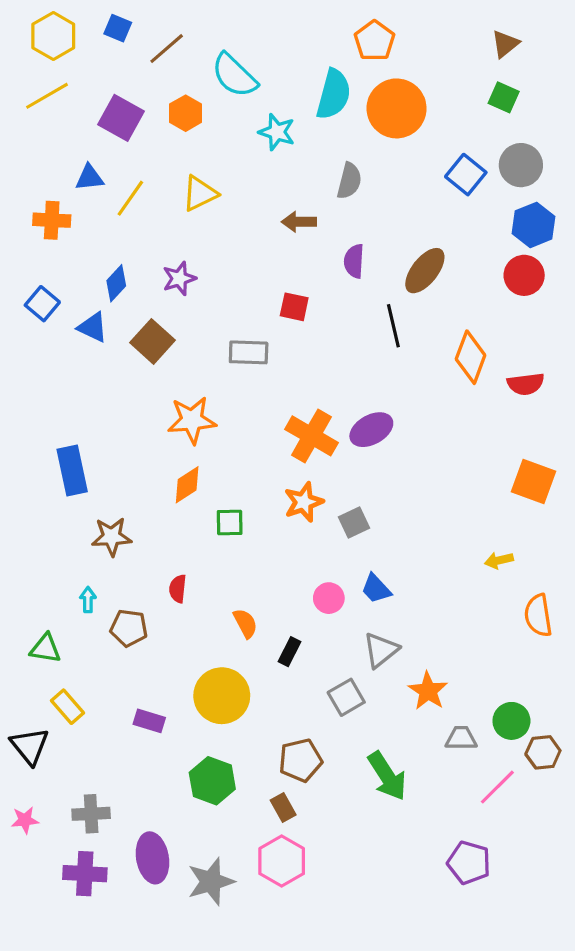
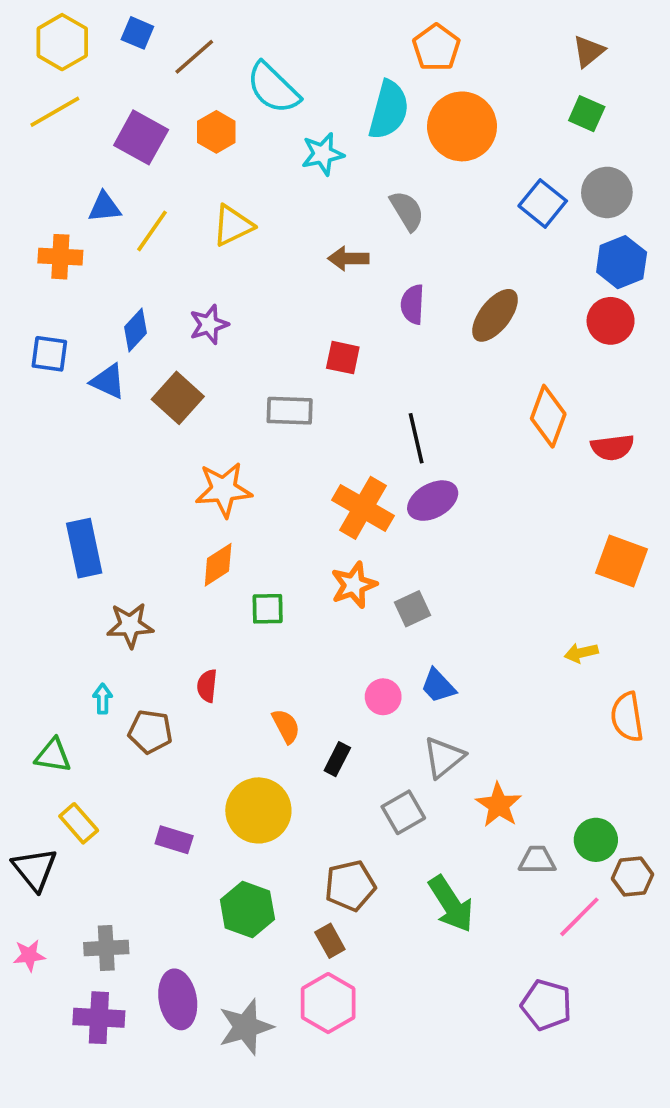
cyan star: (277, 132) -> (323, 154), turned -30
gray semicircle: (349, 181) -> (407, 211), turned -45
blue square: (42, 304) -> (49, 354), turned -32
black line: (393, 326) -> (416, 438), moved

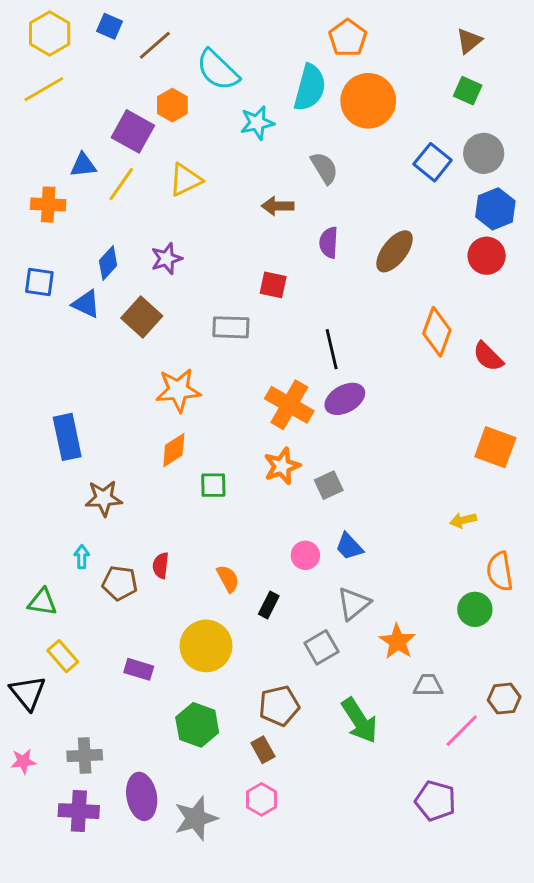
purple square: (141, 137) -> (133, 131), moved
red semicircle: (612, 447) -> (488, 357), turned 52
red semicircle: (207, 686) -> (161, 566), moved
green circle: (596, 840) -> (475, 609), moved
pink hexagon: (328, 1003) -> (262, 799), size x0.7

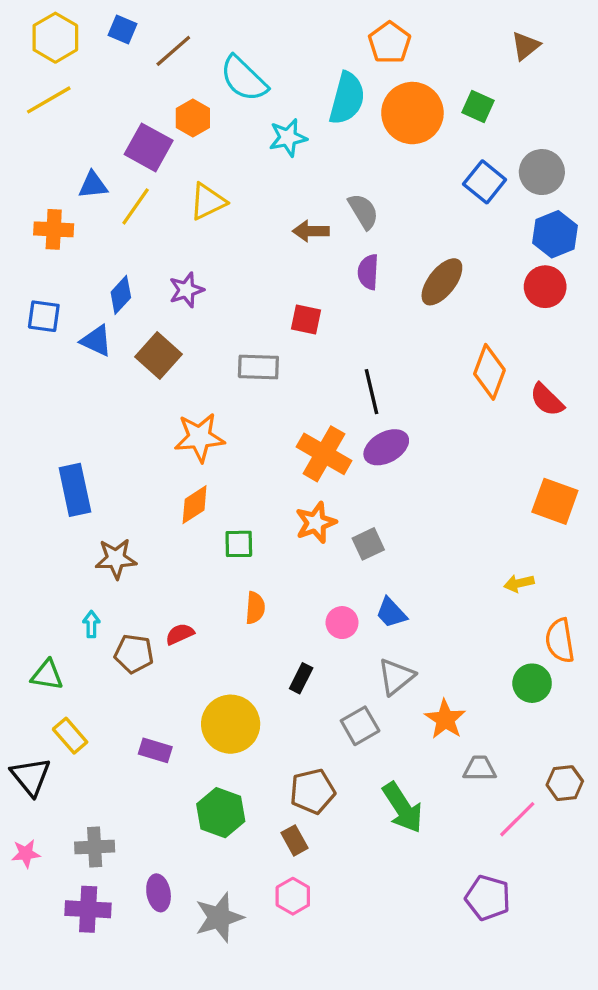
green square: (468, 91) -> (478, 106), moved
gray semicircle: (324, 168) -> (363, 211), moved
red semicircle: (161, 566) -> (180, 634), turned 60
orange semicircle: (228, 579) -> (255, 608), moved, turned 32
purple ellipse: (142, 796) -> (159, 893), size x0.7

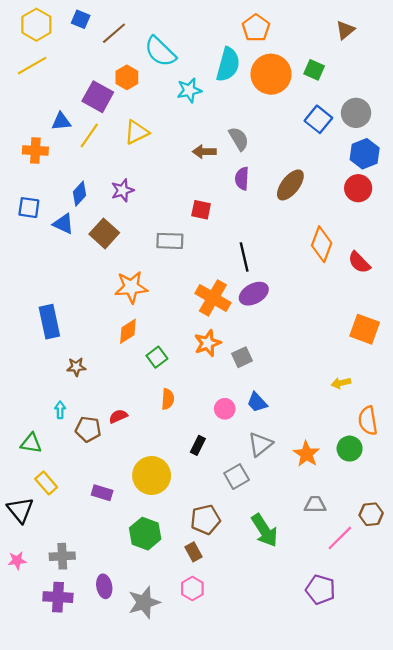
green square: (239, 544) -> (157, 357), turned -36
brown star: (116, 559) -> (76, 367), size x0.7
orange star: (445, 719) -> (307, 454), moved

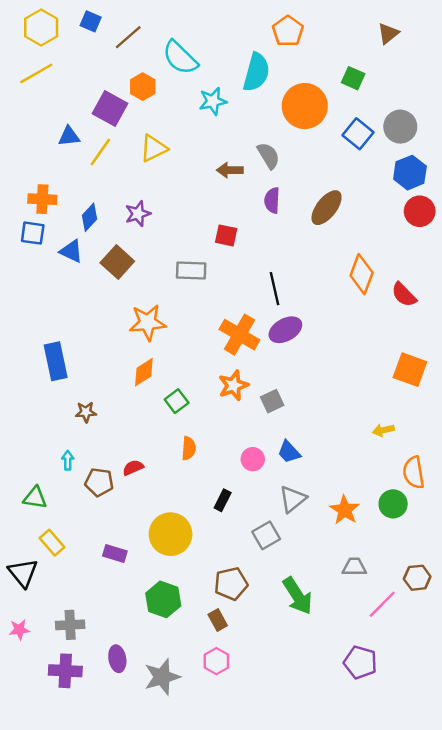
orange circle: (271, 74) -> (305, 106), moved
orange cross: (35, 151) -> (42, 199), moved
red circle: (358, 188) -> (420, 211), moved

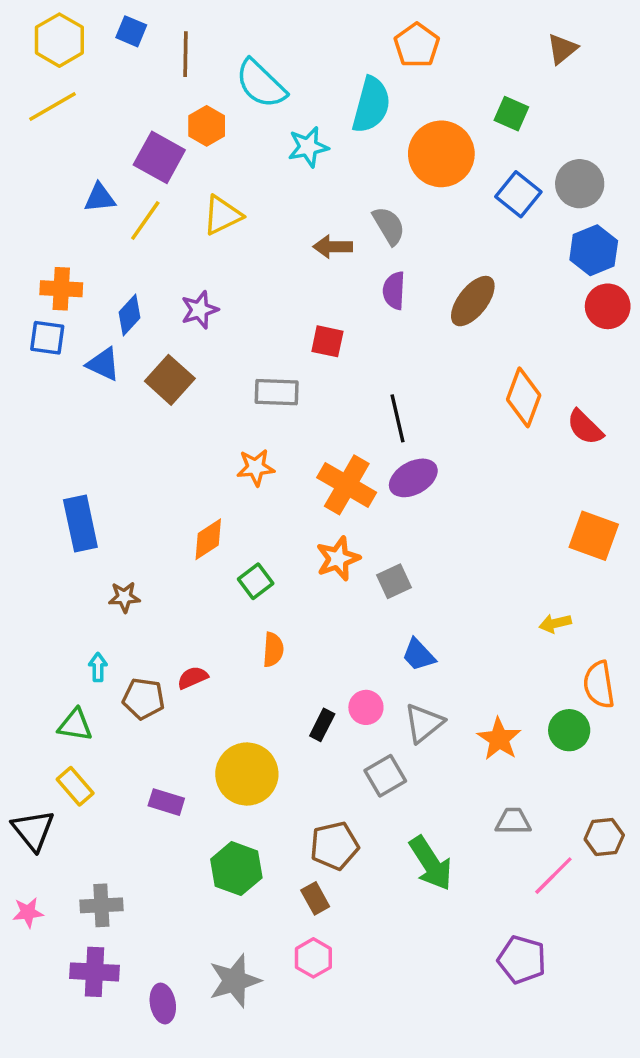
brown line: (128, 37) -> (186, 54), turned -48
orange star: (148, 323) -> (256, 467), moved, size x0.7
pink circle: (253, 459) -> (366, 707), moved
green triangle: (35, 498) -> (75, 725), moved
purple ellipse: (117, 659) -> (163, 1003), moved

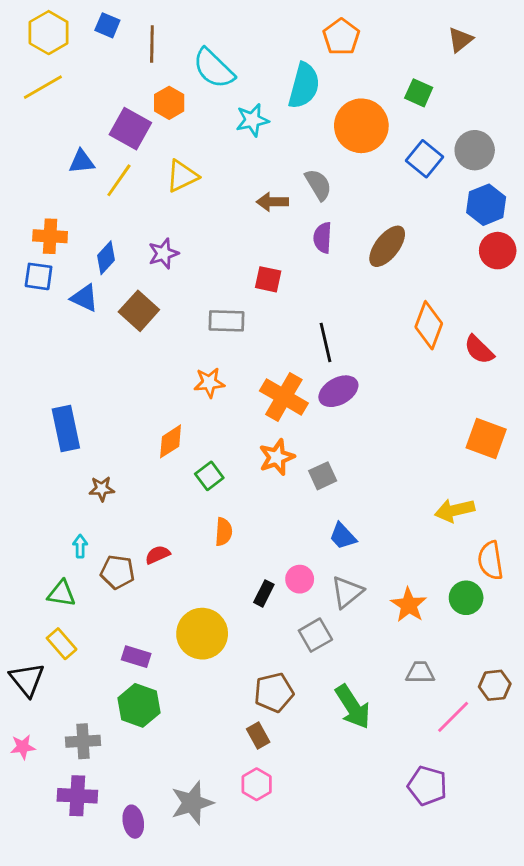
yellow arrow: (555, 623) -> (455, 510), size x1.5
green hexagon: (236, 869) -> (139, 705), moved

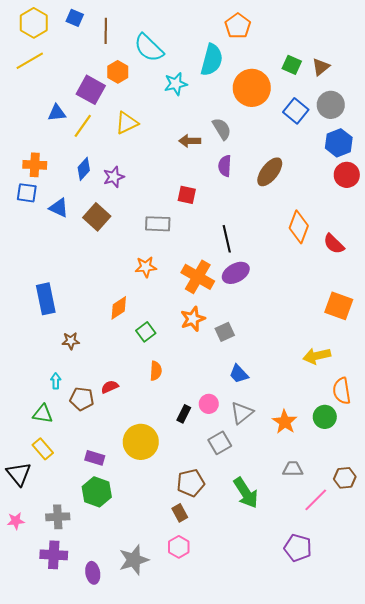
brown triangle: (460, 40) -> (321, 67), moved
blue diamond: (106, 258) -> (84, 169), moved

